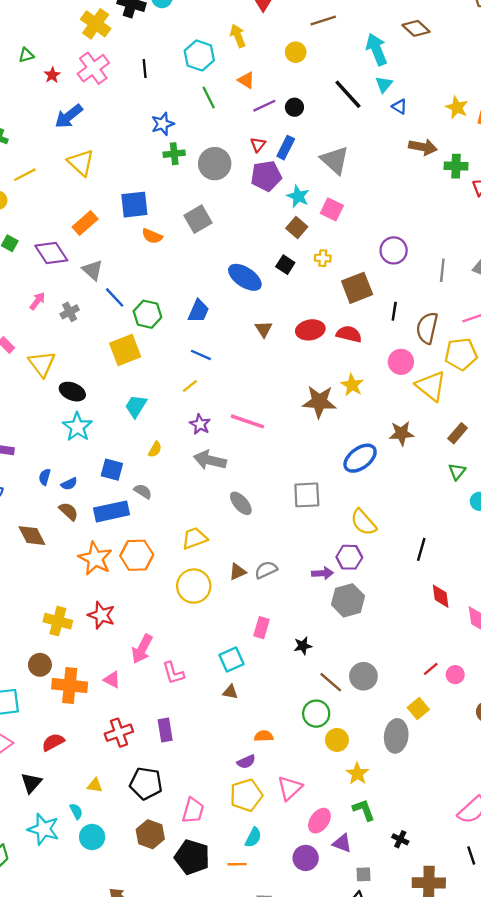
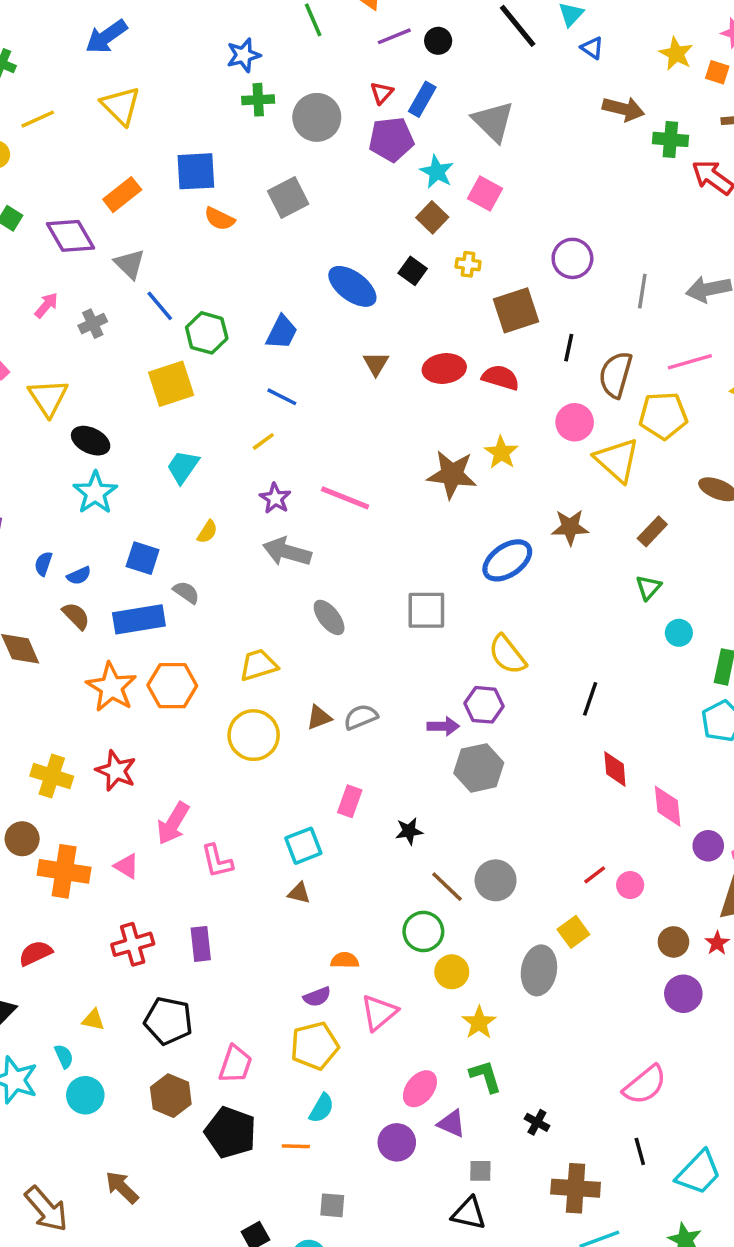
pink triangle: (290, 788) -> (379, 1012), moved

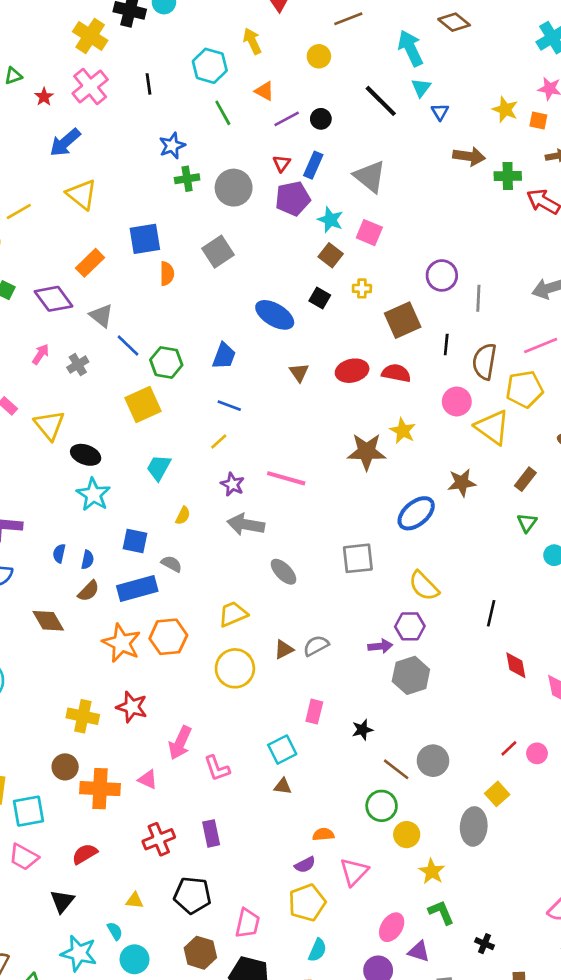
blue triangle: (592, 48) -> (440, 112), turned 30
orange semicircle: (220, 219) -> (167, 274), turned -110
gray line: (642, 291) -> (478, 298), moved
blue semicircle: (79, 576) -> (88, 560), turned -48
brown semicircle: (76, 616) -> (88, 591), turned 95

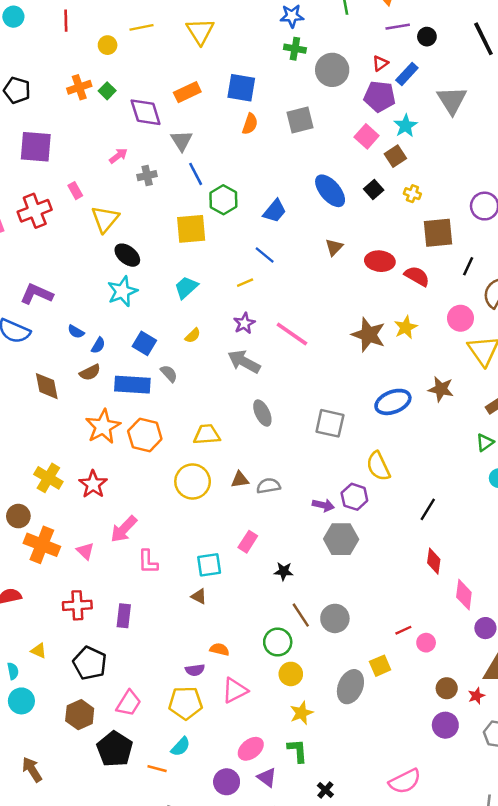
pink square: (369, 233) -> (367, 136), moved
blue semicircle: (59, 553) -> (76, 332), turned -91

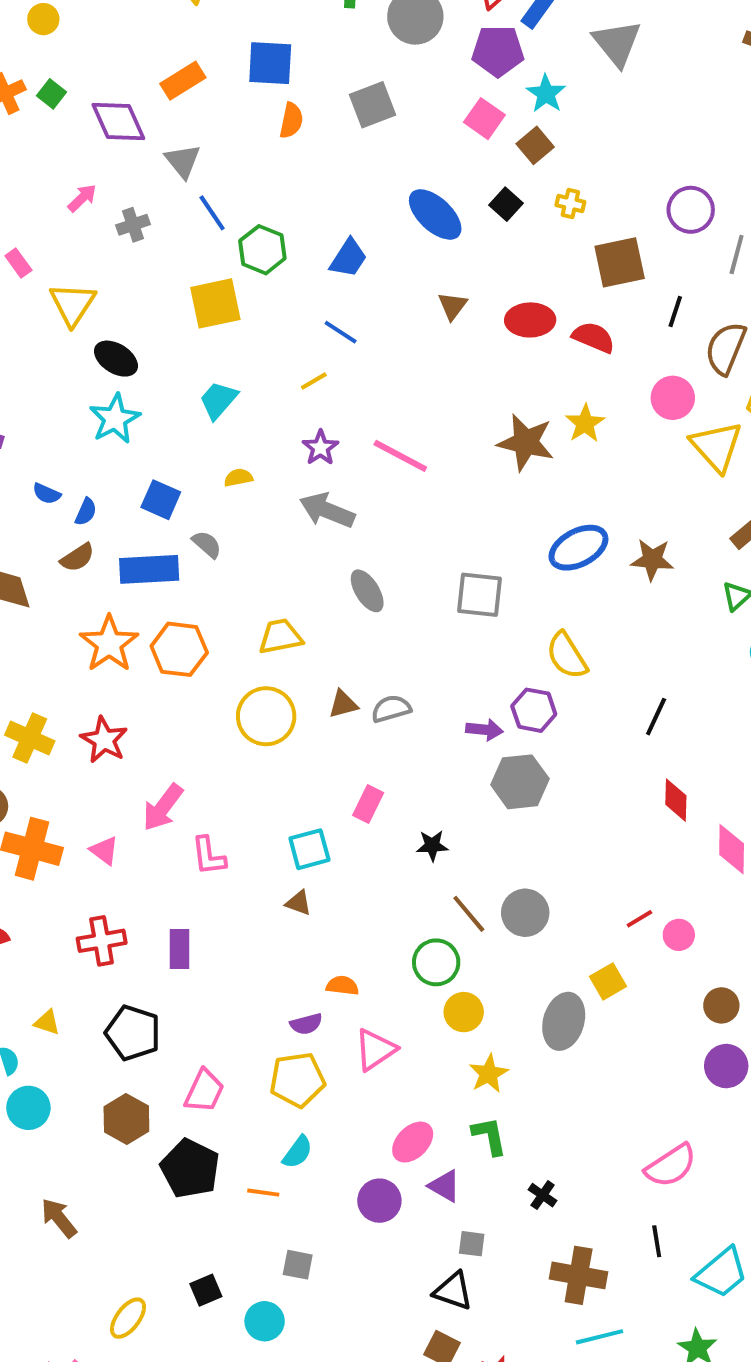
yellow semicircle: (193, 336) -> (238, 478), turned -140
brown star: (441, 389) -> (652, 560), moved

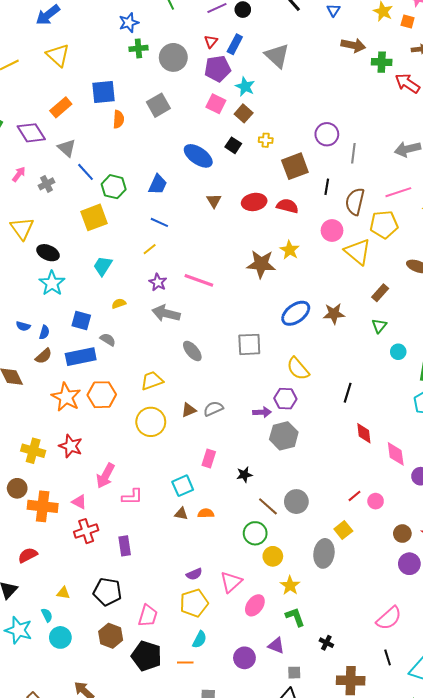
pink L-shape: (209, 856) -> (132, 497), turned -75
red cross: (102, 941) -> (86, 531), moved
orange semicircle: (342, 986) -> (206, 513), moved
pink ellipse: (413, 1142) -> (255, 605), moved

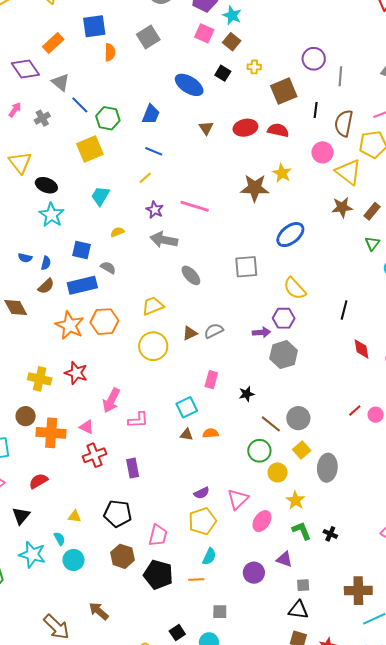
brown star: (334, 314) -> (342, 207), moved
yellow square: (343, 530) -> (302, 450), moved
black cross: (326, 643) -> (330, 534), moved

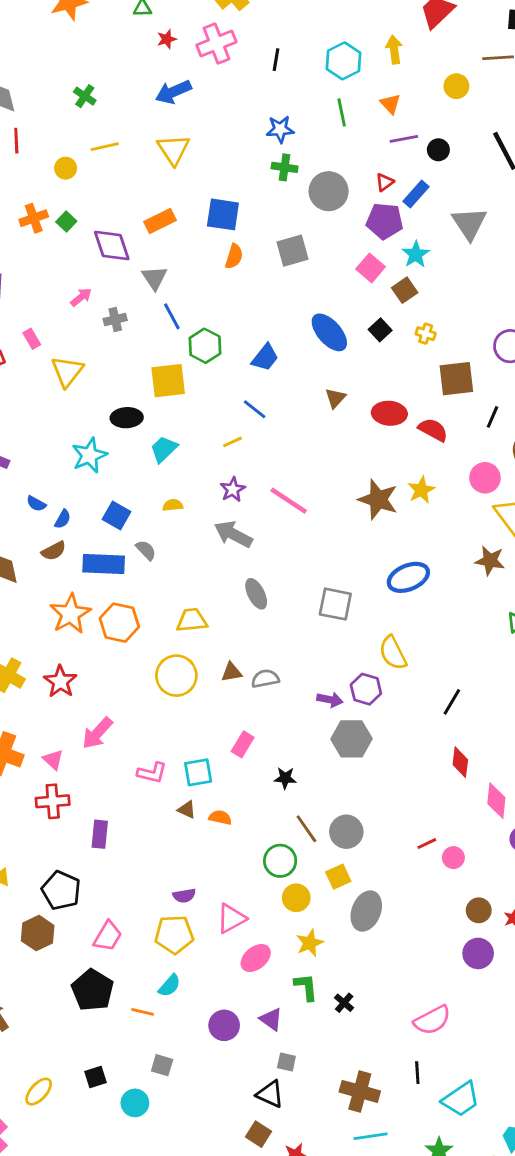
black ellipse: (46, 185) -> (127, 418), moved, turned -40
pink L-shape: (138, 420) -> (152, 773), moved
brown hexagon: (122, 556) -> (38, 933), moved

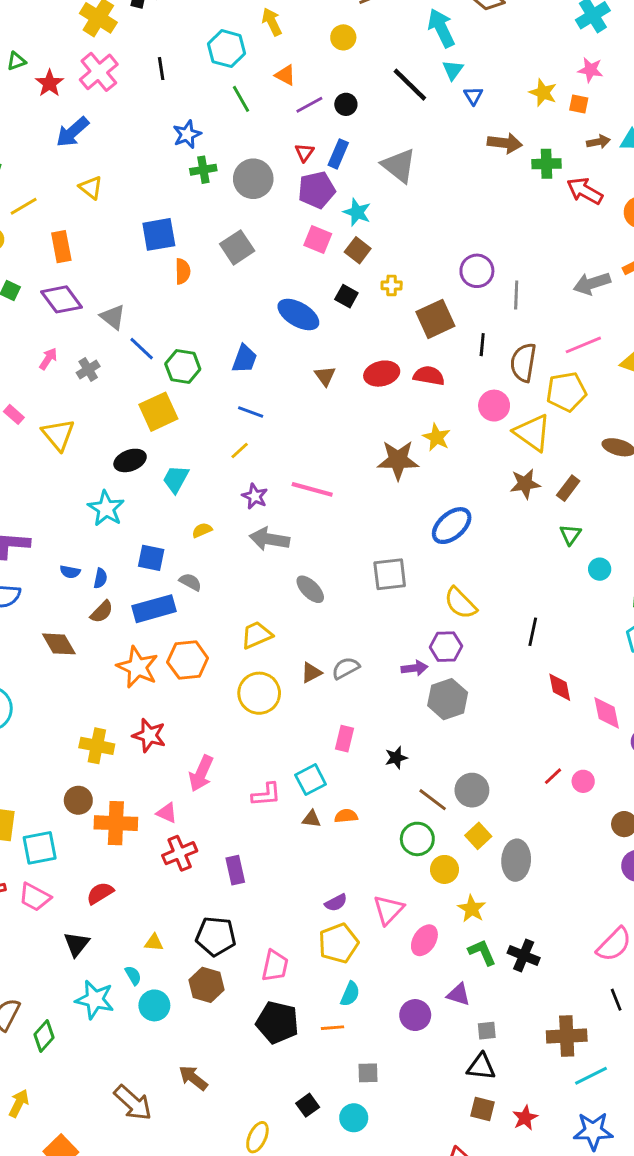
red star: (167, 39) -> (49, 83), size x1.4
yellow triangle: (173, 150) -> (91, 187), size x0.7
orange rectangle: (160, 221) -> (61, 247), moved, turned -56
black cross: (344, 1003) -> (524, 955), size x1.5

